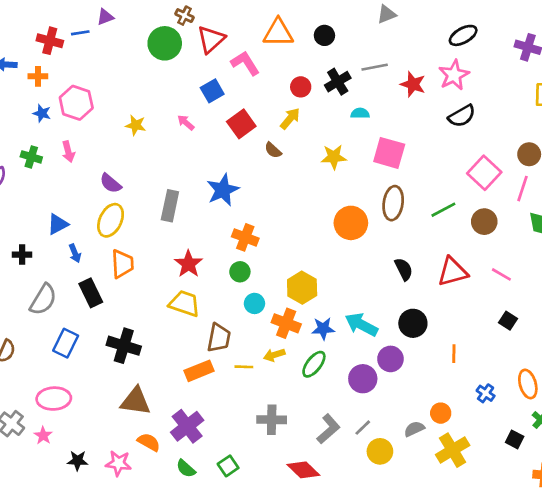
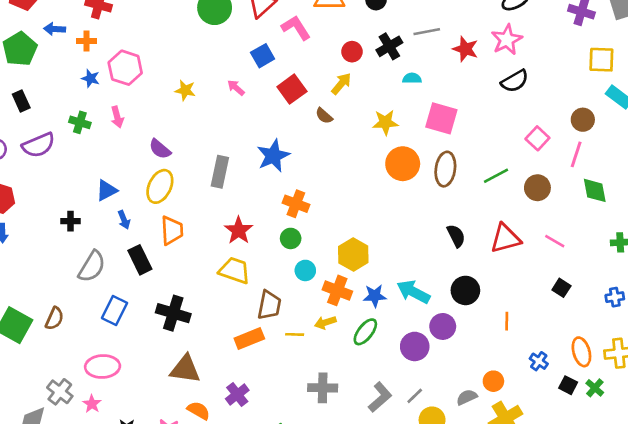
pink square: (484, 173) -> (537, 138), size x0.7
orange circle: (351, 223) -> (403, 164), moved
purple cross: (187, 426) -> (237, 395), size x0.7
black square: (515, 439) -> (568, 385), moved

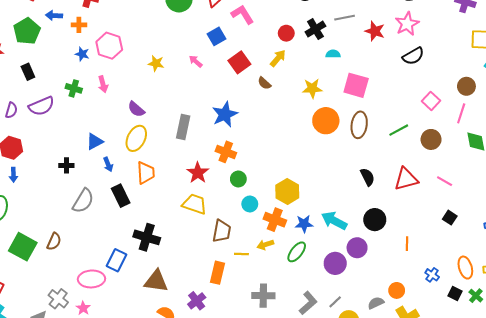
orange cross: (296, 204) -> (226, 152), moved
blue rectangle: (115, 310) -> (116, 260), moved
orange rectangle: (249, 338) -> (218, 273), moved, turned -55

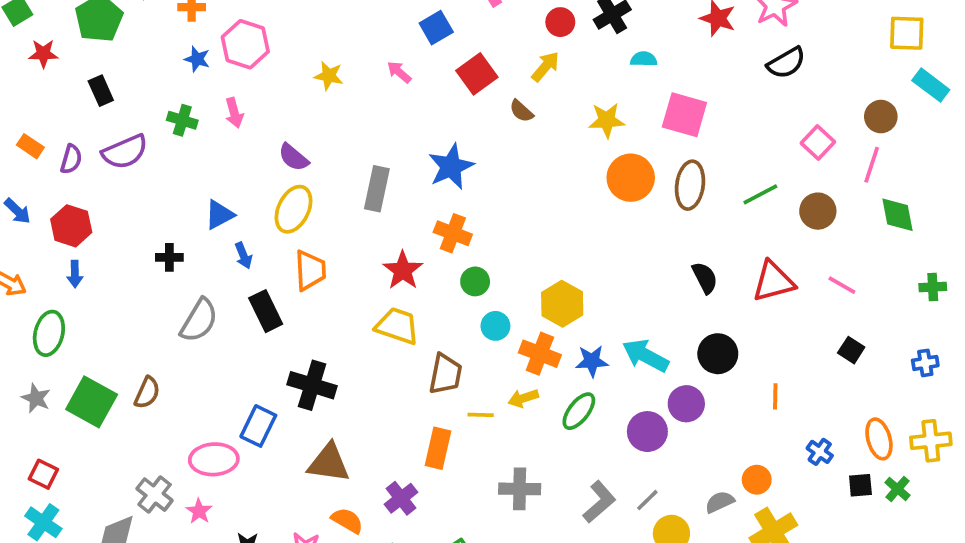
black square: (455, 294) -> (860, 485), turned -32

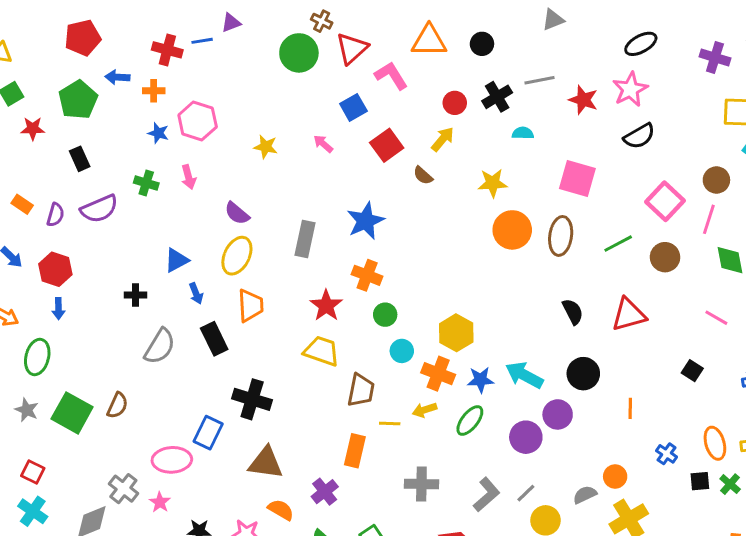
pink square: (684, 115) -> (577, 178), moved
pink square: (818, 142) -> (665, 201), size x1.4
pink line: (842, 285) -> (716, 318), moved

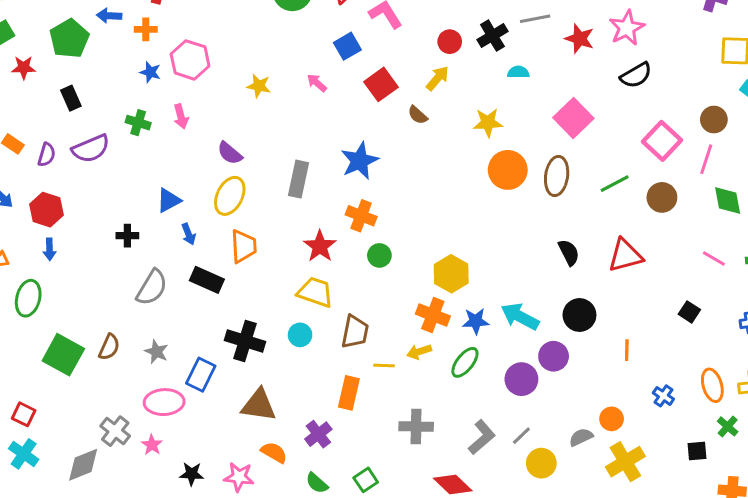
pink square: (577, 178) -> (573, 118), turned 30
black rectangle: (214, 339) -> (207, 280), turned -40
cyan circle: (402, 351) -> (300, 335), moved
gray star: (27, 410) -> (156, 352), moved
black square: (700, 481) -> (697, 451), moved

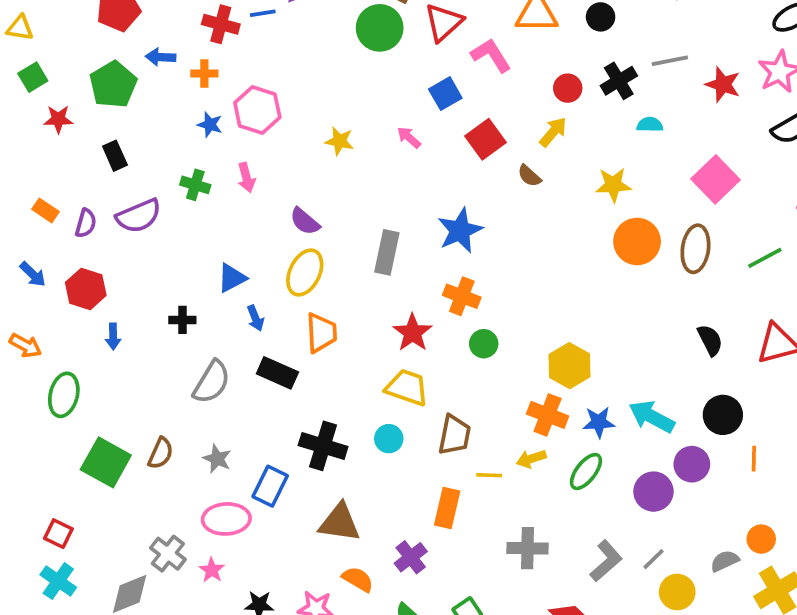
blue arrow: (50, 249) -> (113, 336), moved
orange line: (627, 350) -> (754, 459), moved

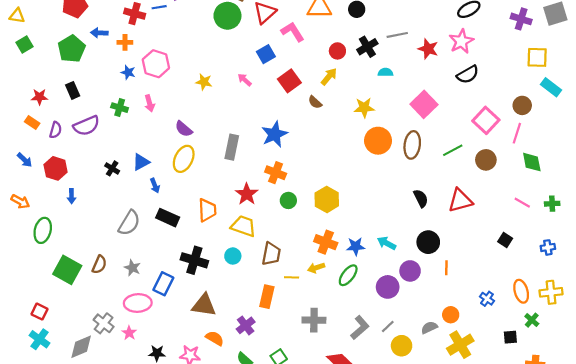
red star: (58, 119) -> (40, 97), moved
black cross: (182, 320) -> (112, 168), moved, turned 32
orange trapezoid: (321, 333) -> (207, 210), moved
yellow hexagon: (570, 366) -> (327, 199), moved
cyan arrow: (652, 417) -> (387, 243), size x0.7

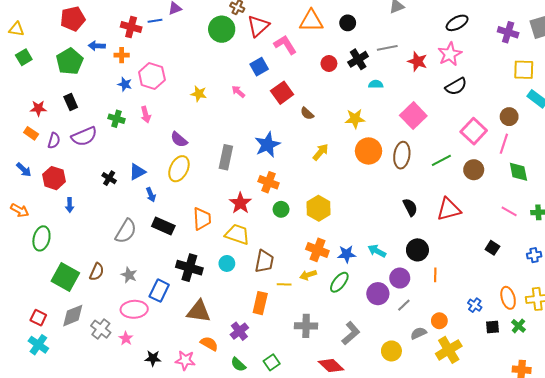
yellow arrow: (329, 77) -> (321, 152), moved
gray line: (388, 326) -> (404, 305), moved
black square: (510, 337) -> (492, 327), moved
gray diamond: (81, 347) -> (73, 316), moved

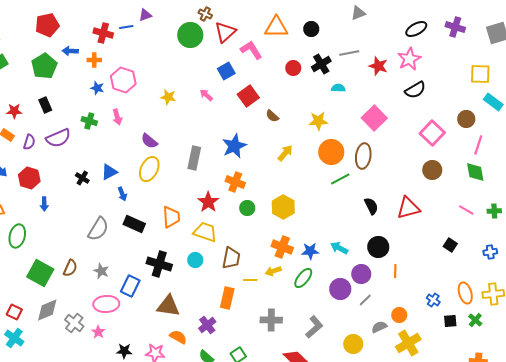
purple cross: (508, 32) -> (455, 27), moved
pink line: (504, 144) -> (478, 145), moved
green line: (441, 160) -> (340, 179), moved

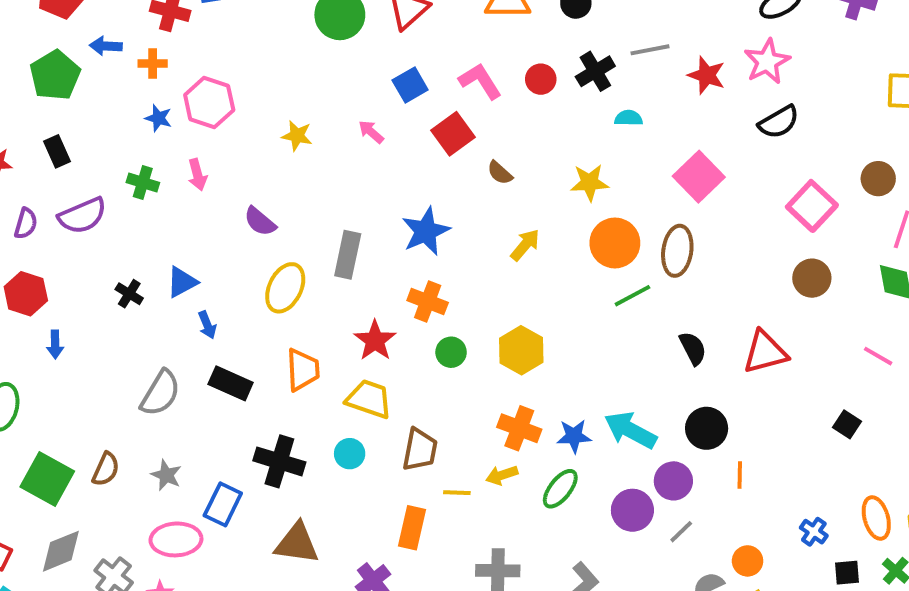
pink L-shape: (251, 50) -> (480, 81), moved
yellow ellipse: (149, 169) -> (285, 288), moved
cyan arrow: (339, 248) -> (630, 430), size x1.5

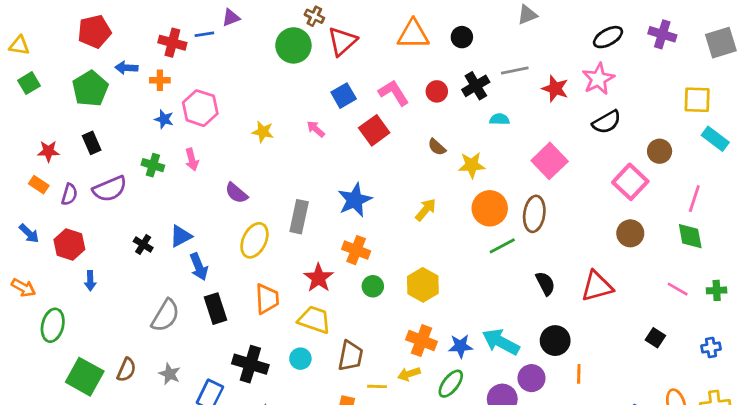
brown semicircle: (500, 173) -> (437, 147), moved
brown circle: (878, 179) -> (660, 151), moved
blue arrow: (207, 325) -> (199, 267), size x1.4
black rectangle: (231, 383) -> (216, 309), turned 48

